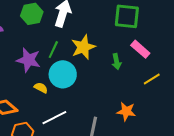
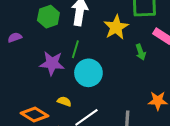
yellow star: (83, 47) -> (116, 27), moved
yellow semicircle: (41, 88) -> (64, 101), moved

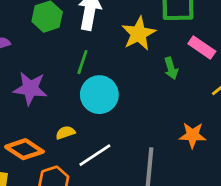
purple star: (52, 63) -> (30, 89), moved
yellow semicircle: (64, 101) -> (65, 133), turned -40

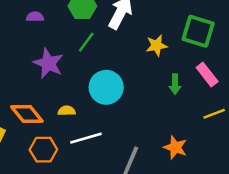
yellow star: (139, 34) -> (156, 46), size x0.7
green line: (82, 62) -> (86, 42), moved

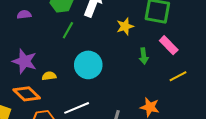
purple star: (48, 63) -> (24, 61), moved
yellow semicircle: (67, 111) -> (49, 76), moved

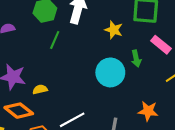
yellow star: (125, 26) -> (114, 30), turned -30
cyan circle: (88, 65) -> (110, 72), moved

